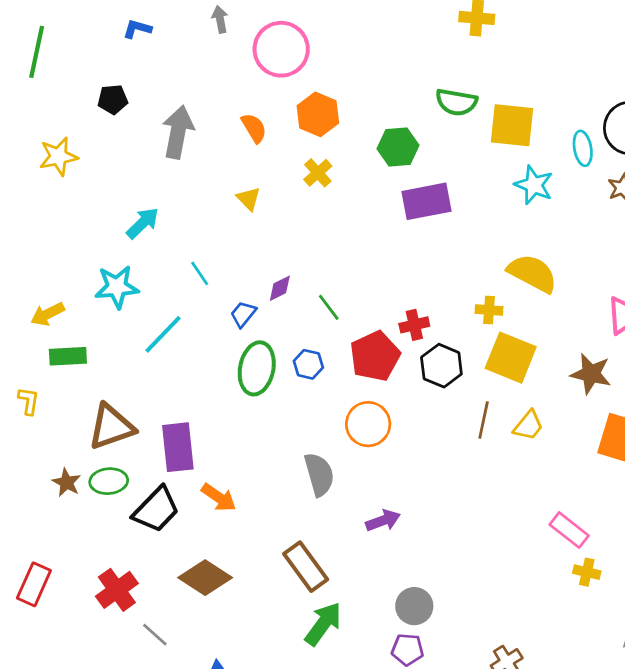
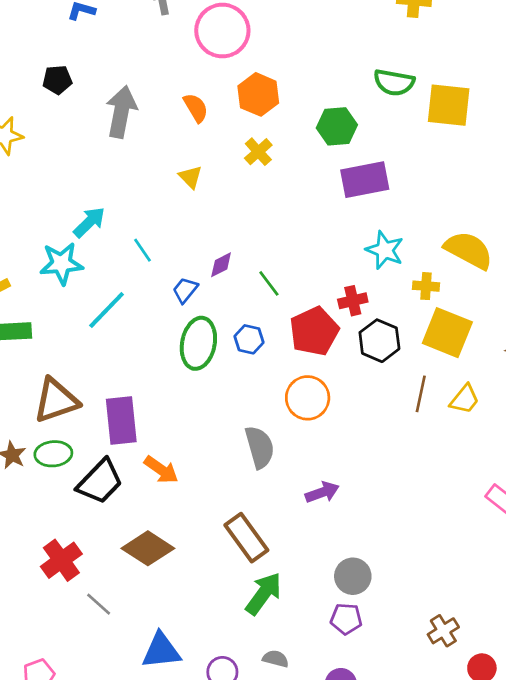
cyan star: (534, 185) -> (385, 250), moved
cyan arrow: (143, 223) -> (89, 222), moved

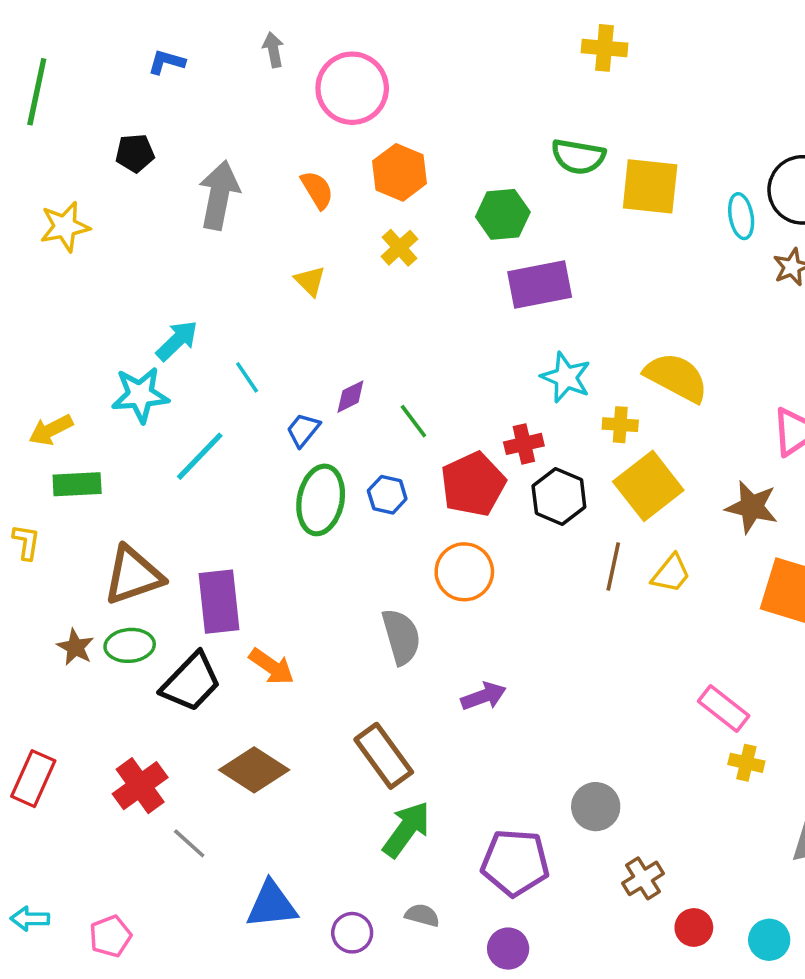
yellow square: (447, 333) -> (648, 486), turned 30
gray circle: (353, 576) -> (596, 807), moved
purple pentagon: (346, 619) -> (515, 863), size x1.6

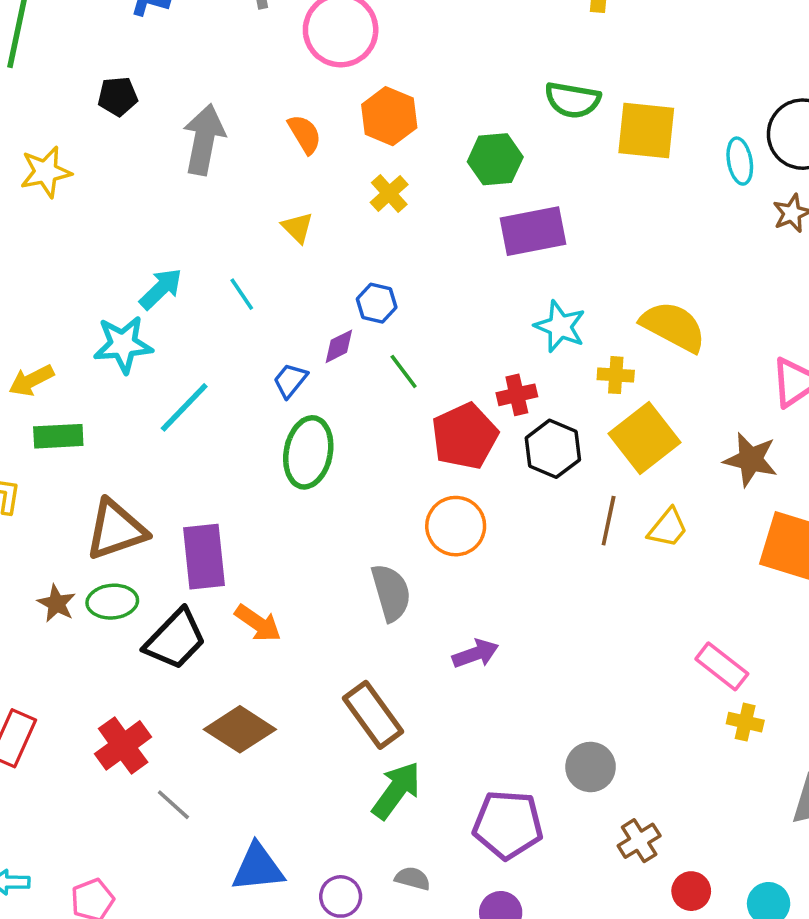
cyan line: (247, 377) -> (242, 294), moved
blue hexagon: (387, 495) -> (377, 303), moved

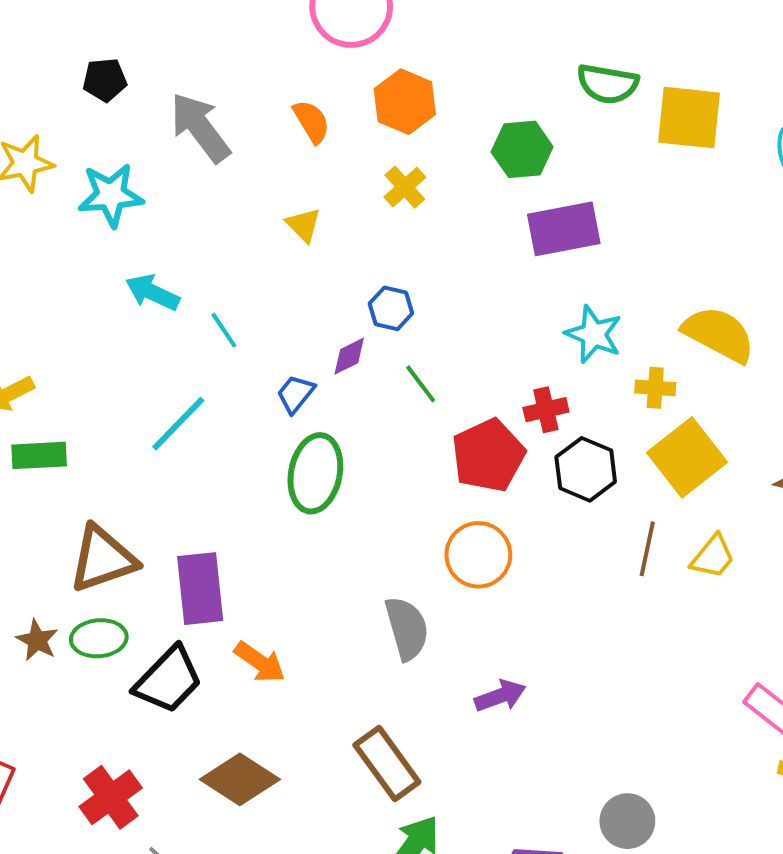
gray arrow: (204, 140) -> (200, 128), turned -48
cyan arrow: (161, 289) -> (152, 292), turned -111
cyan line: (242, 294) -> (224, 330), moved
cyan star: (123, 344) -> (111, 195), moved

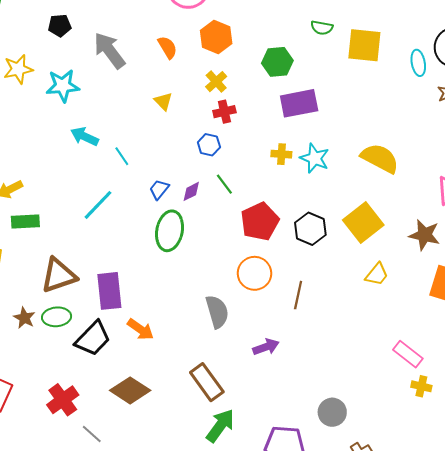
green semicircle: (608, 84) -> (322, 28), size x0.7
purple diamond: (349, 356) -> (191, 191), moved
yellow cross: (655, 388) -> (281, 154), moved
red cross: (546, 410) -> (224, 112), moved
brown line: (647, 549) -> (298, 295), moved

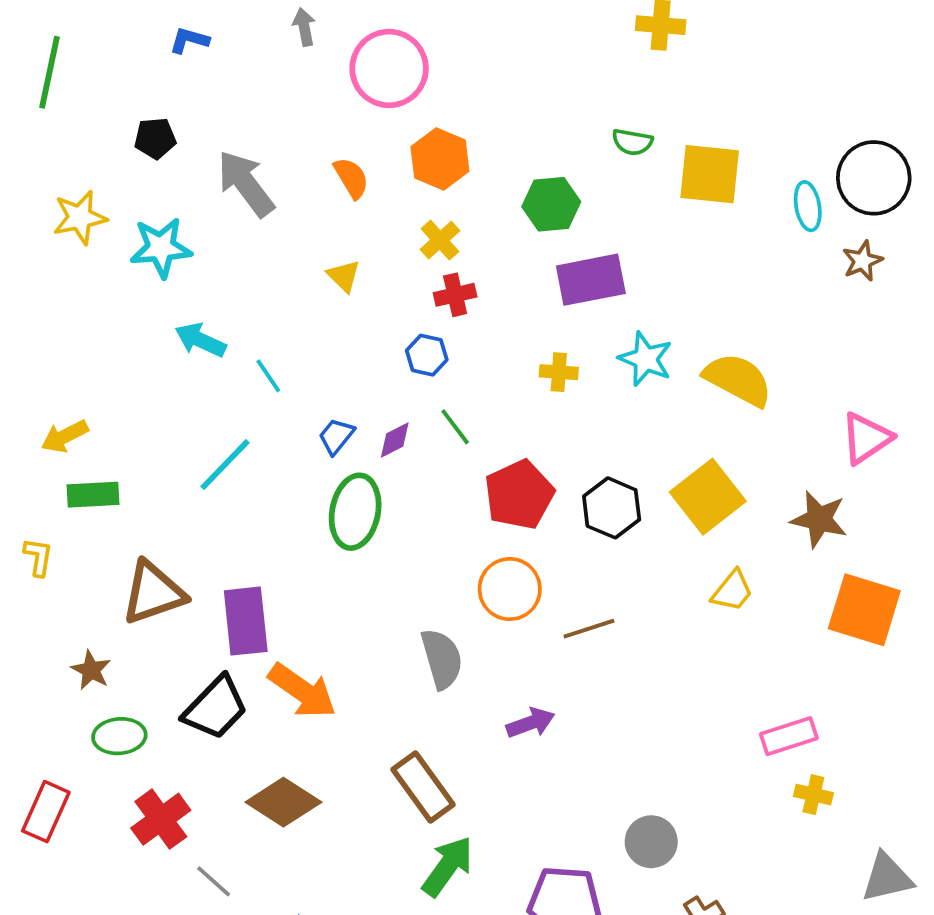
cyan star: (315, 158) -> (646, 359), moved
brown line: (298, 295) -> (589, 629), turned 60
green ellipse: (57, 317) -> (119, 736), moved
orange arrow: (140, 329) -> (302, 691), size x1.4
pink rectangle: (408, 354) -> (789, 736), turned -56

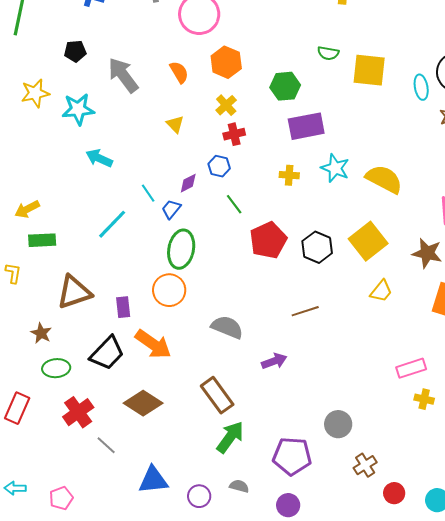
cyan line: (268, 376) -> (148, 193), moved
purple diamond: (395, 440) -> (188, 183), moved
orange circle: (510, 589) -> (169, 290), moved
purple rectangle: (246, 621) -> (123, 307), size x0.6
gray semicircle: (442, 659) -> (227, 327), turned -52

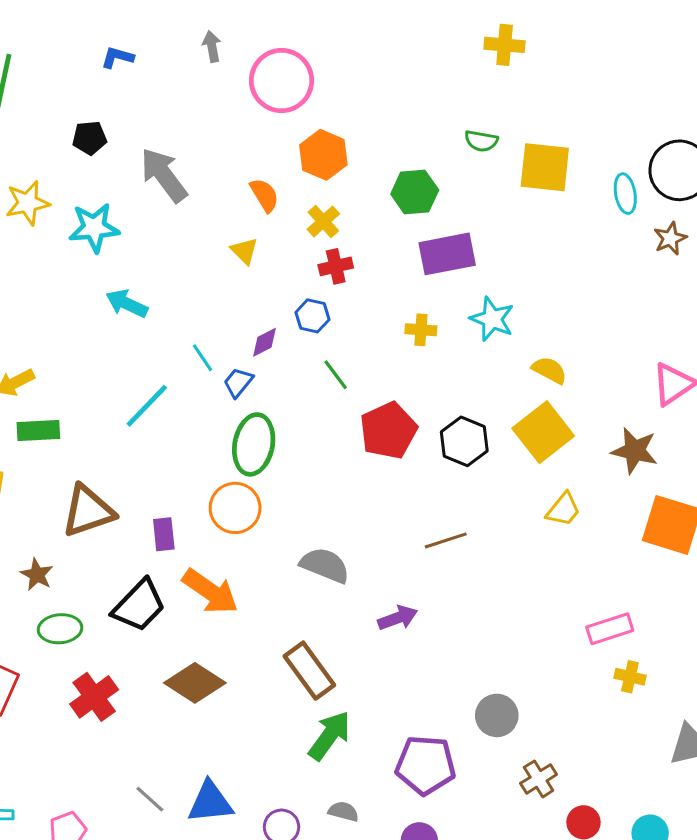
orange semicircle: (179, 72) -> (264, 195), moved
yellow semicircle: (384, 179) -> (549, 370), moved, size x0.6
gray line: (106, 445) -> (150, 799), moved

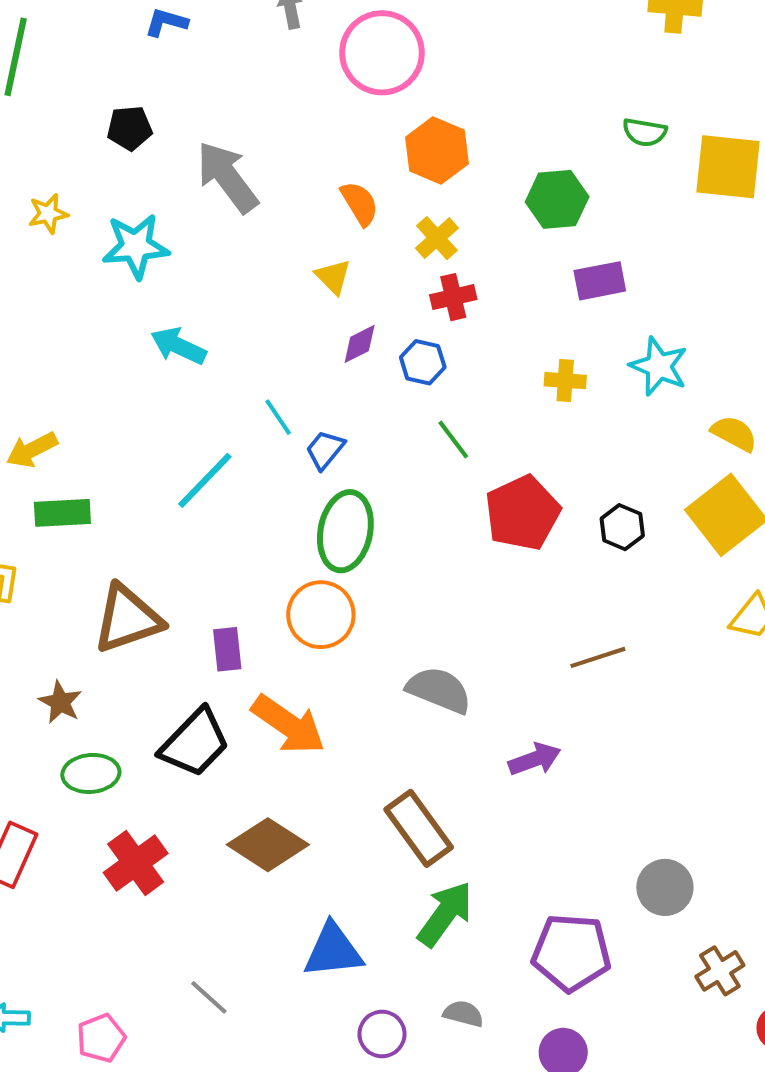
yellow star: (28, 203) -> (48, 214), size x0.7
purple rectangle: (447, 254) -> (600, 281), size x0.7
purple diamond: (264, 342) -> (360, 344), moved
black hexagon: (464, 441) -> (622, 527), size x0.7
blue triangle: (210, 802) -> (333, 951), moved

